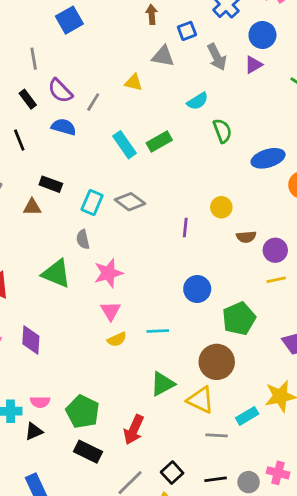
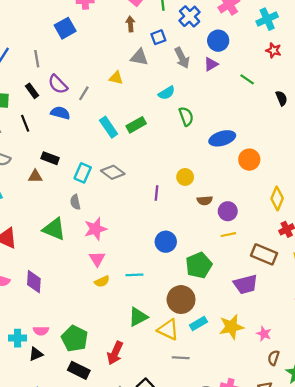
cyan rectangle: (247, 416) -> (198, 323), moved

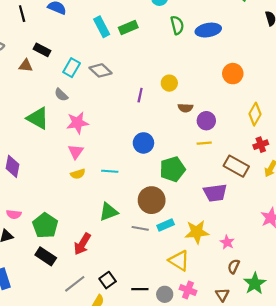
blue ellipse: (222, 138) -> (208, 30), moved
gray semicircle: (75, 202) -> (61, 95), turned -40
yellow triangle: (168, 330) -> (179, 261), moved
gray line: (181, 358) -> (140, 228), moved

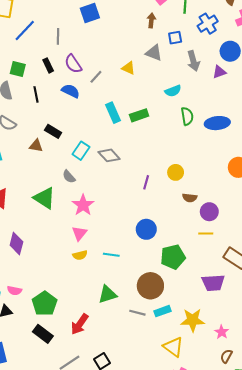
pink star: (77, 123) -> (83, 205), turned -30

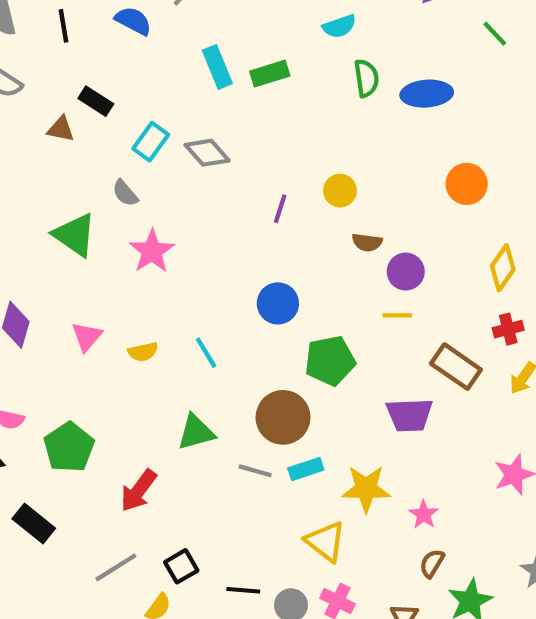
pink triangle: (79, 233) -> (87, 337), moved
cyan line: (111, 255) -> (206, 353), turned 49
black rectangle: (43, 334) -> (34, 524), moved

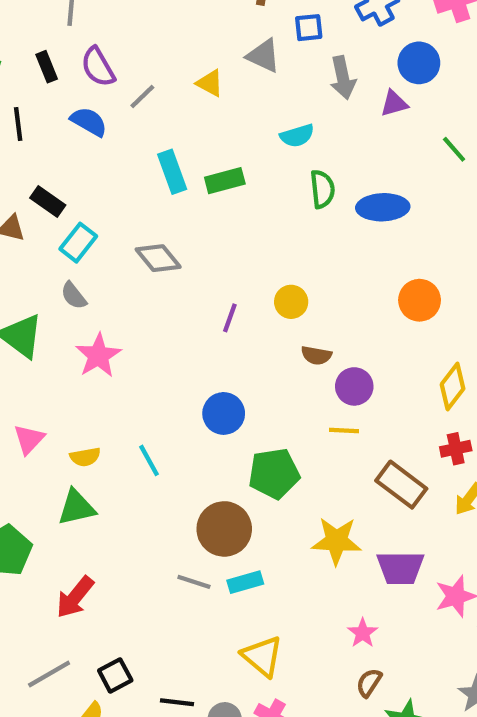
cyan rectangle: (151, 142) -> (78, 243), moved
purple trapezoid: (409, 415) -> (400, 568), moved
green triangle: (196, 432) -> (76, 507), moved
yellow star: (366, 489) -> (336, 541), moved

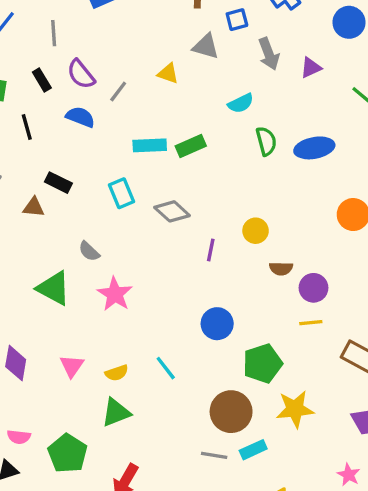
blue circle: (419, 63) -> (349, 22), moved
cyan rectangle: (172, 172) -> (150, 145), turned -64
cyan rectangle: (78, 243) -> (121, 193), moved, turned -52
gray diamond: (158, 258) -> (172, 211), moved
yellow star: (336, 541) -> (295, 409), moved

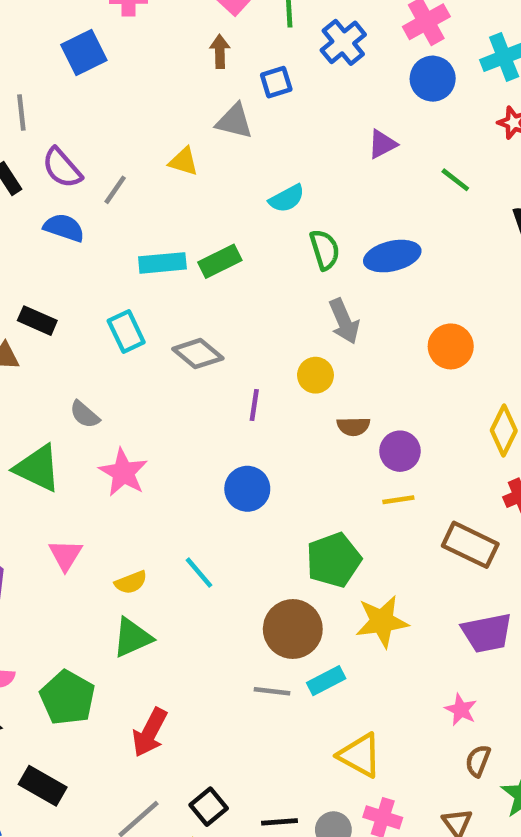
gray arrow: (269, 54) -> (344, 321), moved
blue circle: (217, 324) -> (247, 489), moved
pink triangle: (72, 366) -> (66, 555), moved

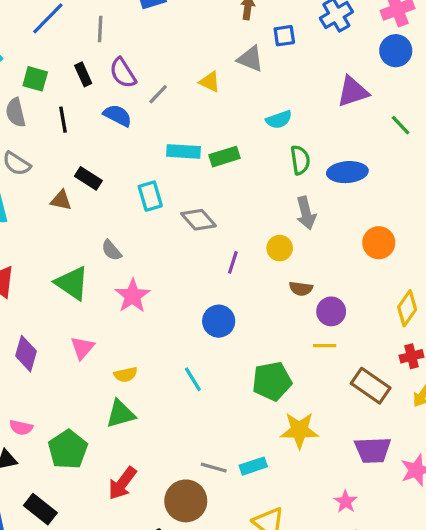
purple triangle: (382, 144) -> (353, 92), size x1.5
cyan line: (199, 573) -> (193, 379), moved
brown circle: (293, 629) -> (186, 501), moved

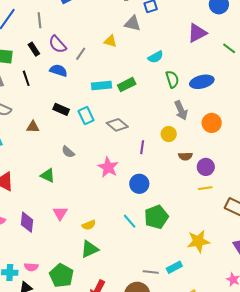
black rectangle: (88, 178) -> (61, 109), moved
orange circle: (379, 243) -> (212, 123), moved
green triangle: (72, 283) -> (48, 175), size x0.7
pink star: (132, 296) -> (108, 167), moved
green pentagon: (272, 381) -> (156, 217), moved

